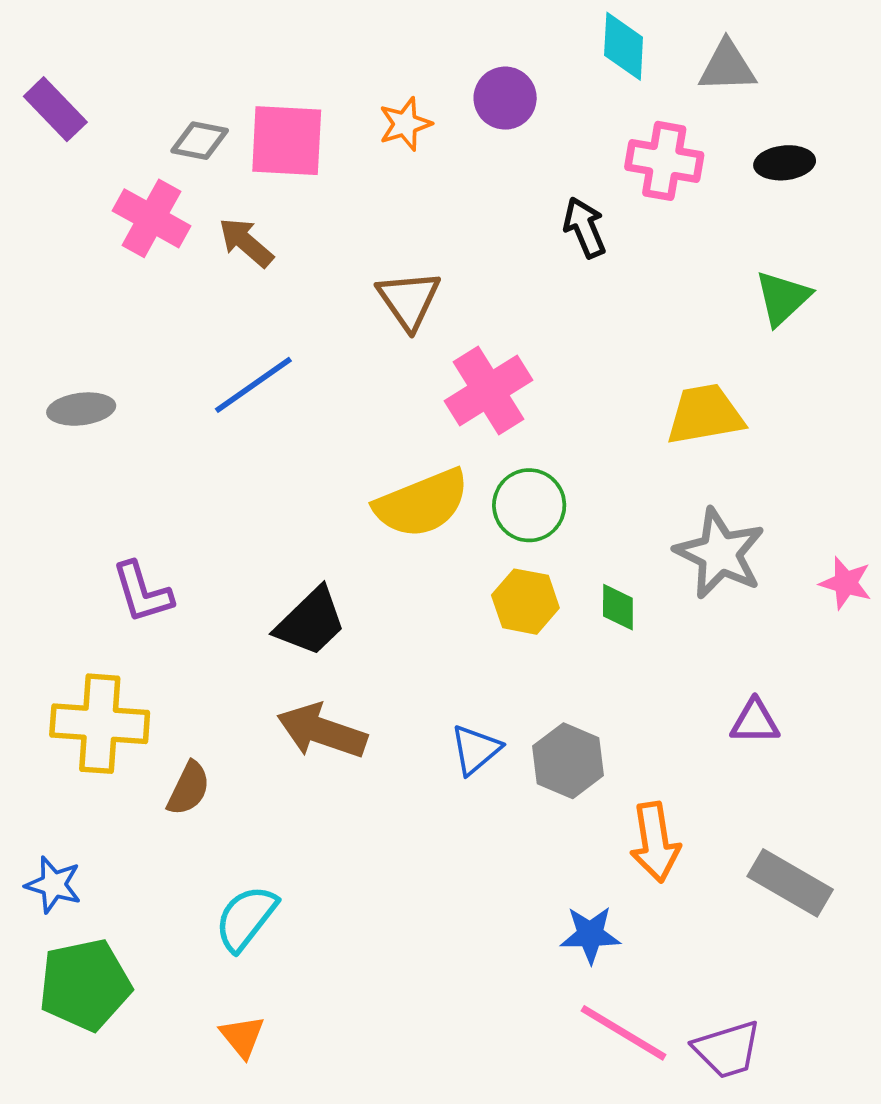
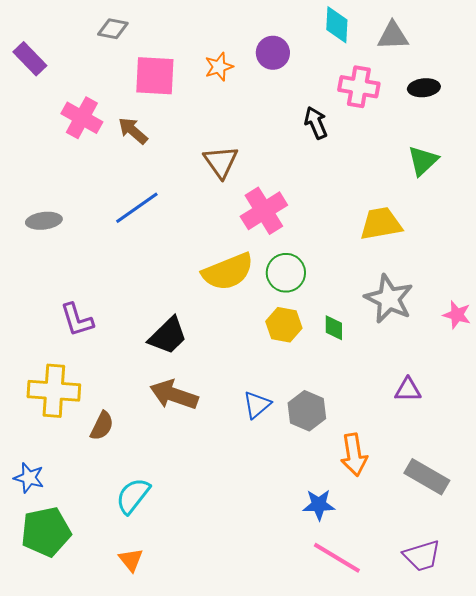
gray diamond: (200, 141) -> (113, 29), moved
purple trapezoid: (727, 1049) -> (422, 556), moved

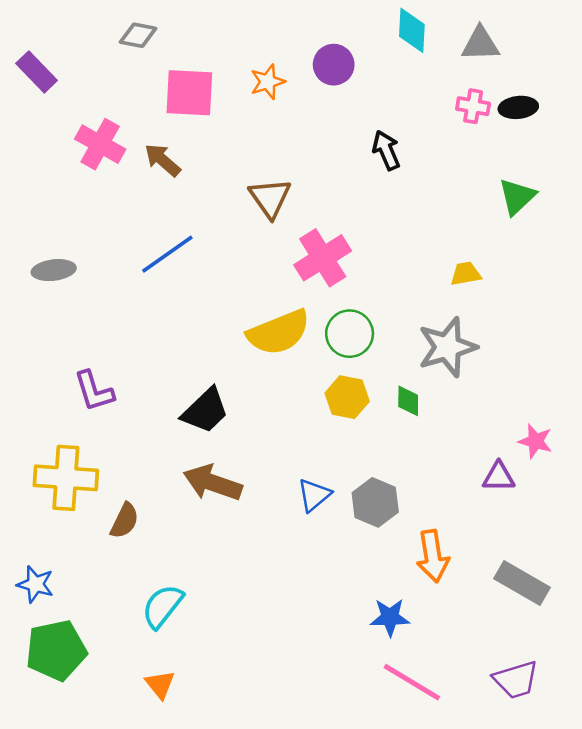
pink cross: (359, 87) -> (473, 106), moved, size x0.7
yellow trapezoid: (381, 224) -> (466, 274), size x0.6
gray star: (389, 299) -> (447, 347), moved, turned 30
pink star: (457, 315) -> (535, 441), moved

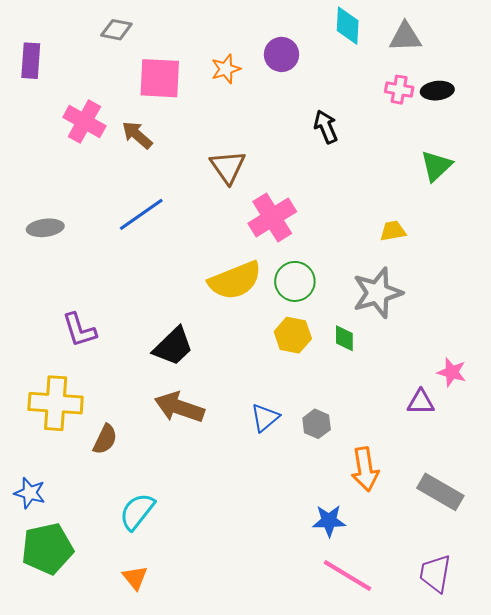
purple rectangle: (37, 72) -> (31, 61), turned 48
gray hexagon: (375, 502) -> (317, 424), size x0.7
purple trapezoid: (516, 680) -> (435, 573), turned 117

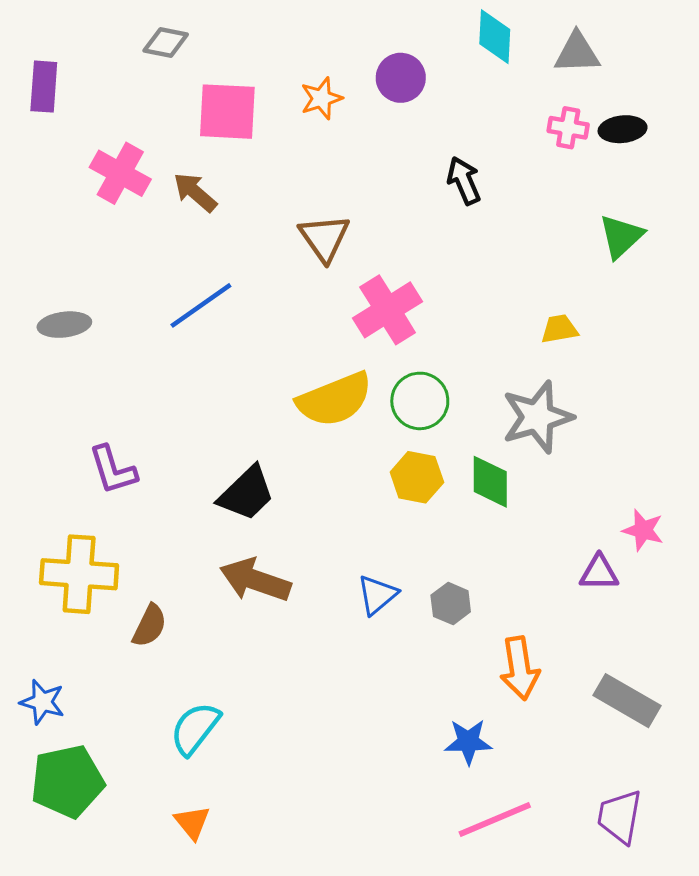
green diamond: (344, 338) -> (490, 482), size x1.4
pink line: (348, 575) -> (495, 820), turned -54

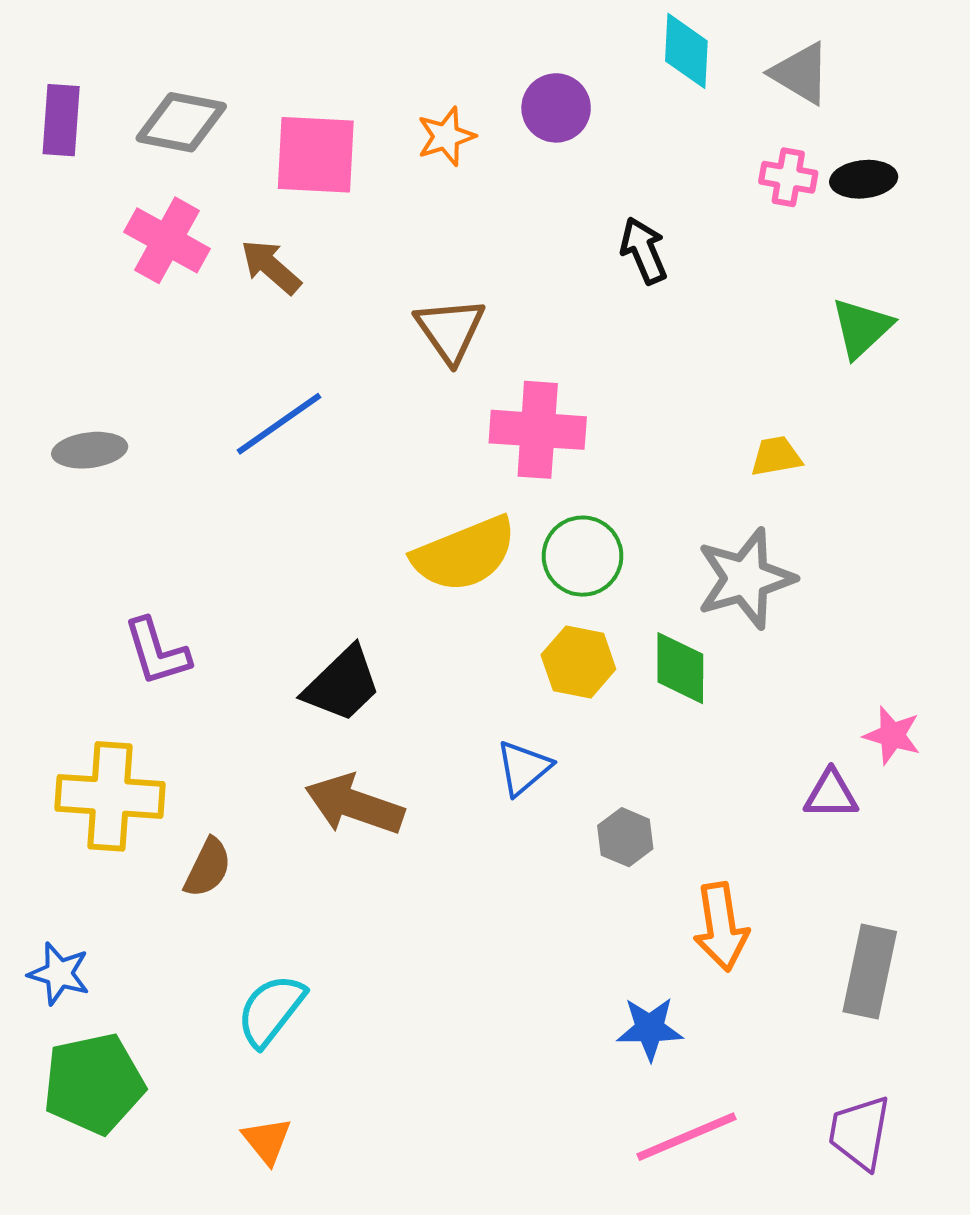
gray diamond: (166, 43) -> (181, 122), moved, size x1.4
gray triangle: (577, 53) -> (800, 73), turned 33
pink cross: (388, 310) -> (538, 430), turned 36
blue triangle: (377, 595) -> (523, 768), moved
gray rectangle: (627, 701) -> (870, 972), turned 72

